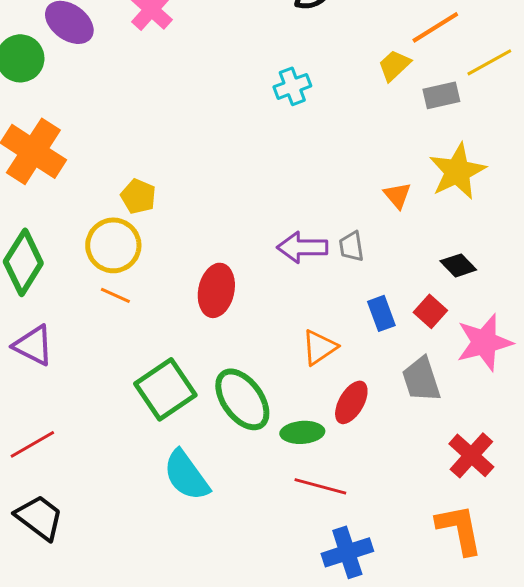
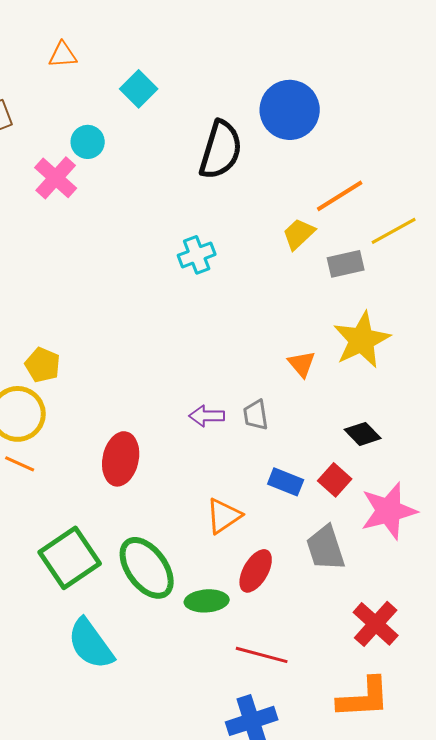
purple arrow: (302, 247) -> (207, 416), size x0.7
blue rectangle: (381, 313) -> (286, 482), turned -48
red line: (320, 486) -> (262, 655), moved
orange L-shape: (459, 529) -> (364, 698), turned 98

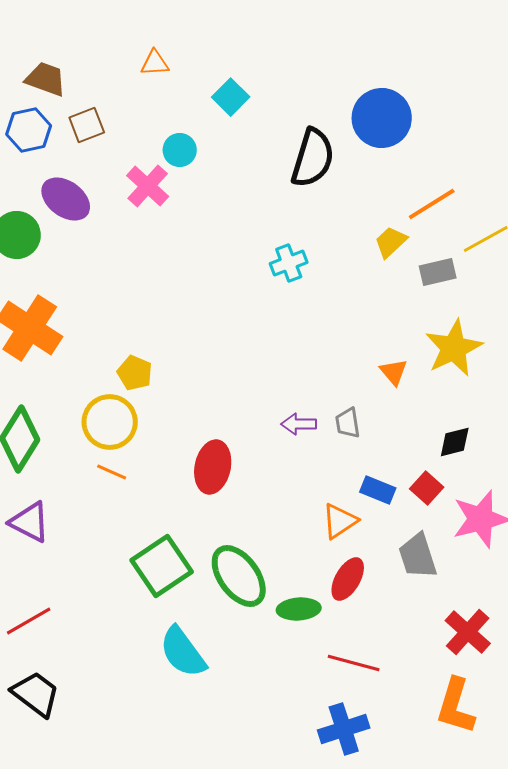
black diamond: (363, 434) -> (455, 442), turned -60
orange triangle: (224, 516) -> (340, 521), moved
orange L-shape: (364, 698) -> (456, 706), turned 110

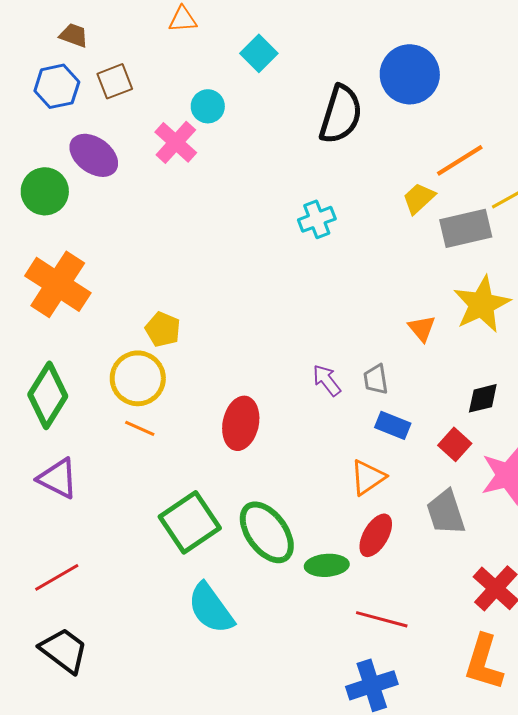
brown trapezoid: (46, 79) -> (74, 35), size x0.7
gray rectangle: (438, 272) -> (466, 228), size x1.4
purple arrow: (299, 424) -> (327, 380), turned 52
blue rectangle: (378, 490) -> (393, 425), moved

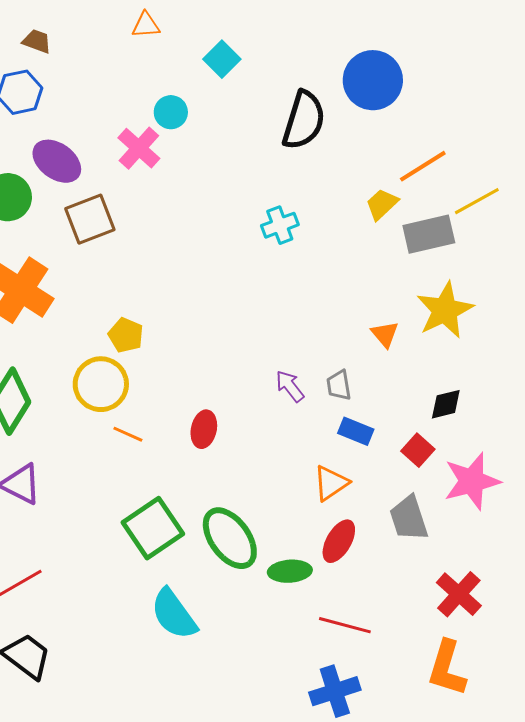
brown square: (115, 81) -> (90, 219), moved, size x1.4
red ellipse: (241, 423) -> (204, 429), size x0.7
orange line: (140, 428) -> (128, 434), moved

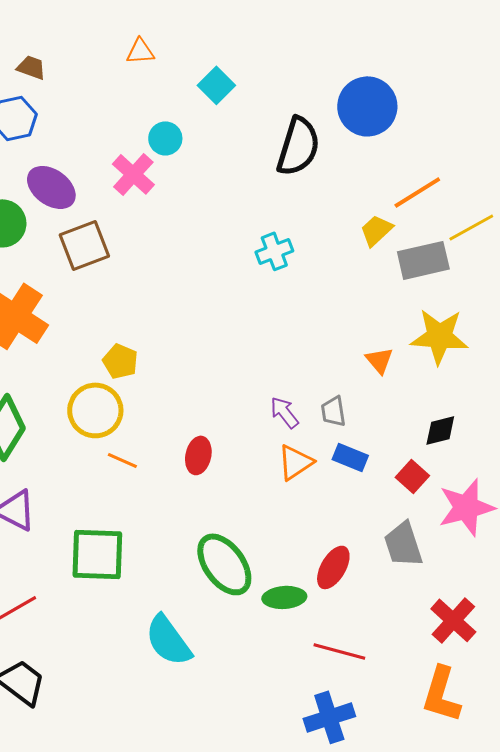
yellow star: (445, 310) -> (439, 336), turned 30
orange triangle: (331, 483) -> (295, 462), moved
green square: (153, 528) -> (97, 554), moved, turned 36

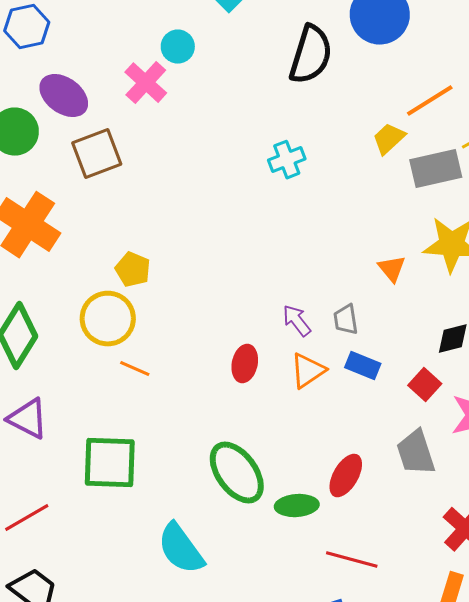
red ellipse: (198, 455) -> (245, 364), moved

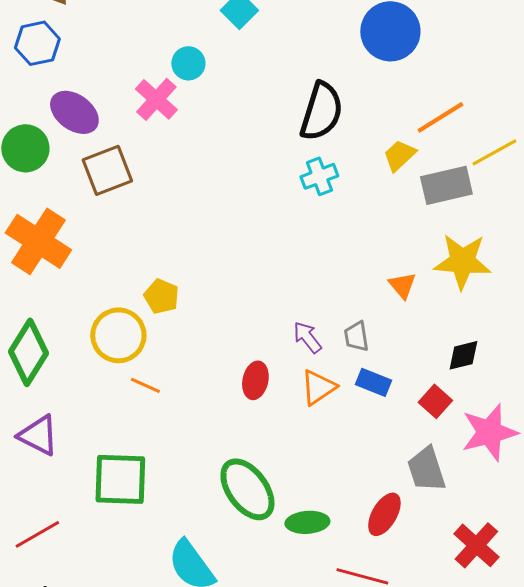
black semicircle: (311, 55) -> (321, 111), moved
cyan cross: (287, 160) -> (319, 176), moved
yellow pentagon: (133, 270) -> (161, 296), moved
red ellipse: (346, 476) -> (384, 514), moved

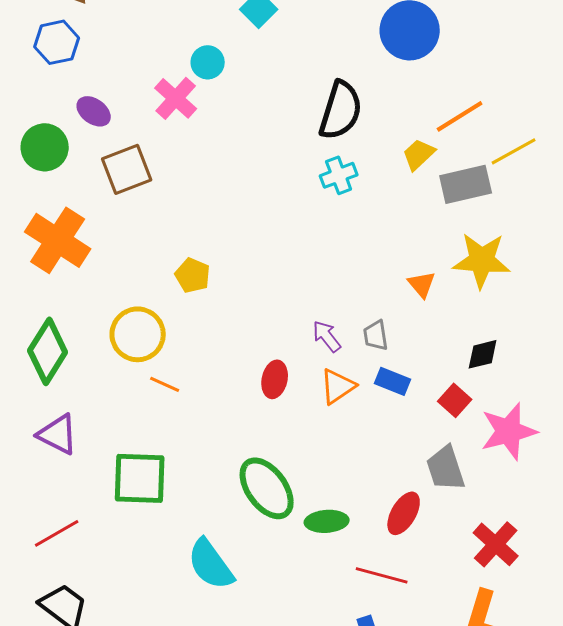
purple ellipse: (74, 112) -> (94, 111), size x0.7
yellow pentagon: (161, 296) -> (193, 275), moved

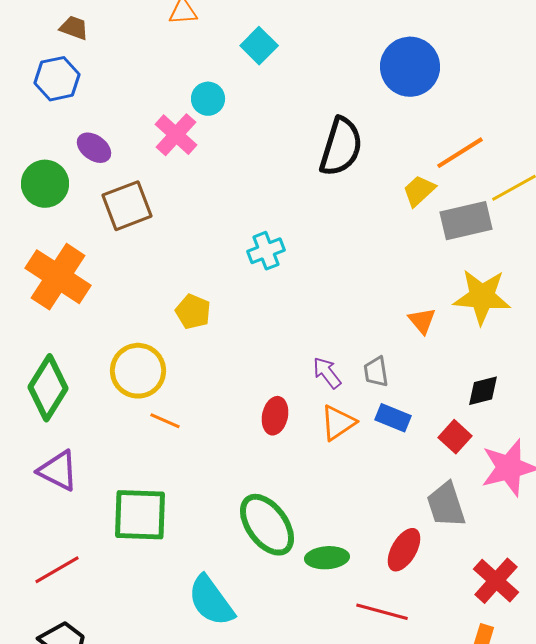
cyan cross: (339, 175) -> (266, 251), moved

